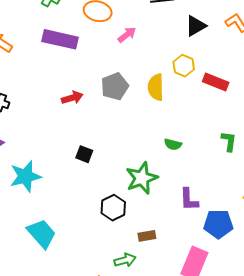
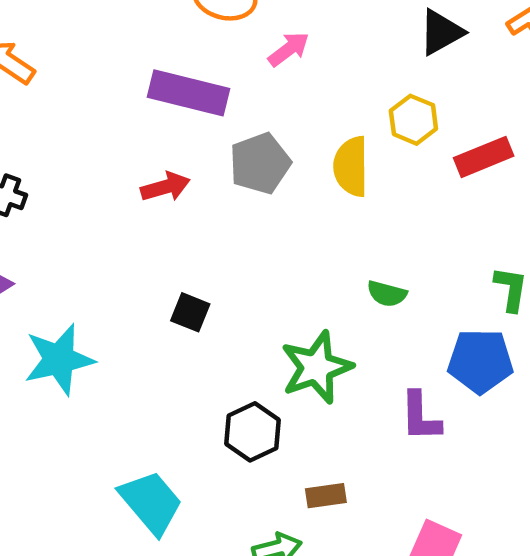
purple rectangle: (60, 39) -> (188, 93), moved
red rectangle: (216, 82) -> (484, 157), turned -45
blue pentagon: (218, 224) -> (480, 361), moved
cyan trapezoid: (42, 234) -> (151, 502), moved

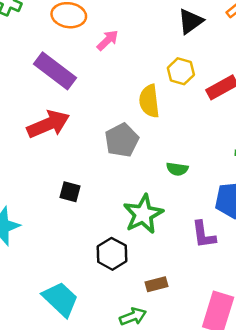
purple rectangle: (188, 93) -> (55, 71), turned 30
gray pentagon: (260, 163) -> (122, 140), moved
red arrow: (165, 187) -> (48, 124), size x1.6

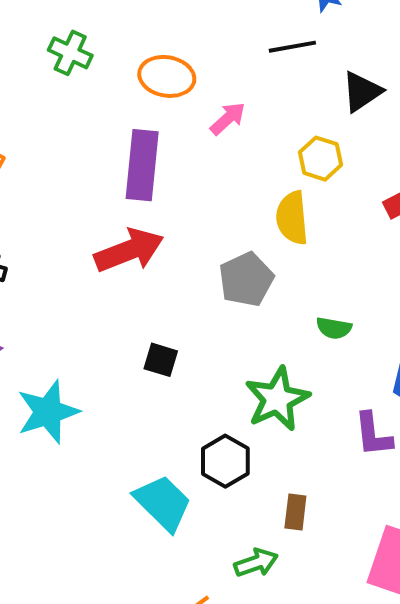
purple rectangle: (55, 71) -> (142, 165), turned 57
yellow hexagon: (181, 71) -> (320, 159), moved
brown rectangle: (156, 284) -> (295, 512), turned -70
cyan trapezoid: (60, 299) -> (163, 503), moved

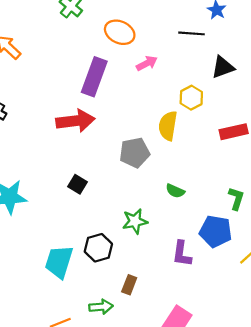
green star: (277, 399) -> (135, 221), size x0.7
cyan trapezoid: (163, 503) -> (59, 262), turned -132

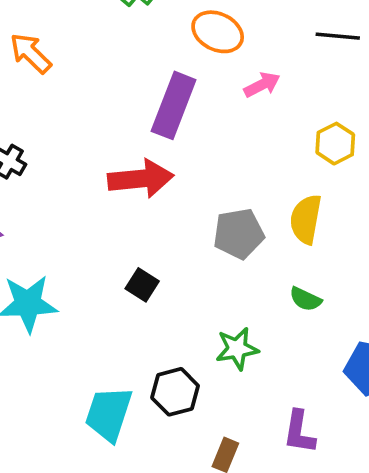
yellow semicircle: (168, 126) -> (306, 219), moved
purple L-shape: (182, 254) -> (299, 432), moved

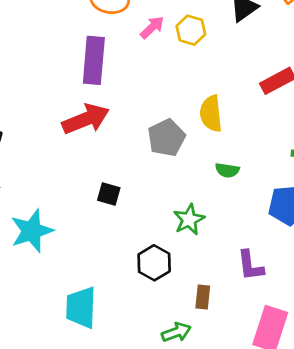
yellow hexagon: (335, 144) -> (191, 30), moved
cyan trapezoid: (109, 414) -> (81, 307), moved

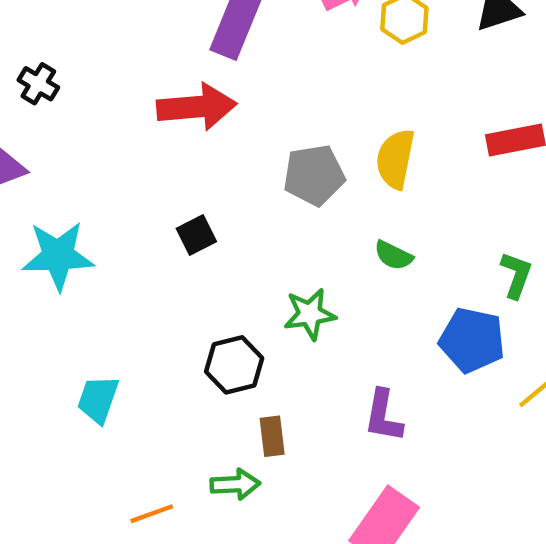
black square: (109, 194) -> (196, 235), turned 30
brown rectangle: (203, 297) -> (272, 436), moved, turned -30
cyan trapezoid: (81, 307) -> (98, 399), size x0.7

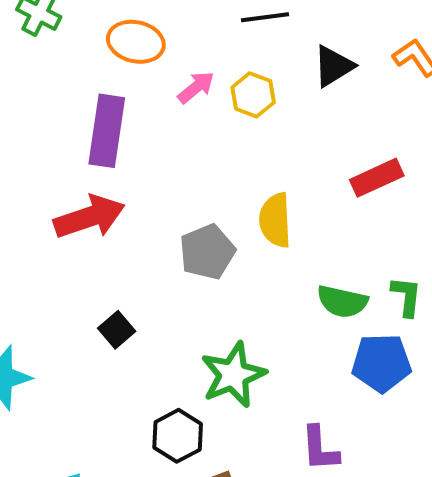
green semicircle: (393, 255) -> (342, 301), moved, size x1.4
green star: (310, 314) -> (233, 375), size x1.4

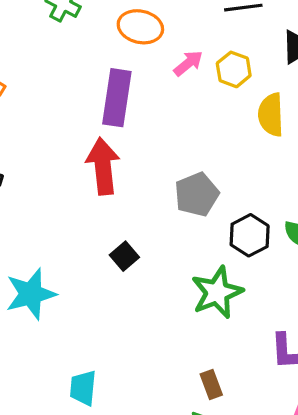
red arrow: (89, 217) -> (103, 166), turned -78
yellow semicircle: (275, 220) -> (271, 115), moved
black hexagon: (178, 436) -> (250, 235), moved

